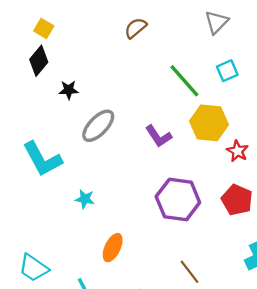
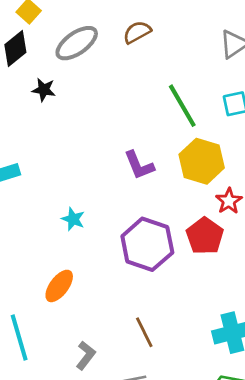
gray ellipse: (98, 126) -> (77, 43), moved
cyan star: (85, 199) -> (73, 219), moved
red pentagon: (237, 200) -> (205, 236), moved

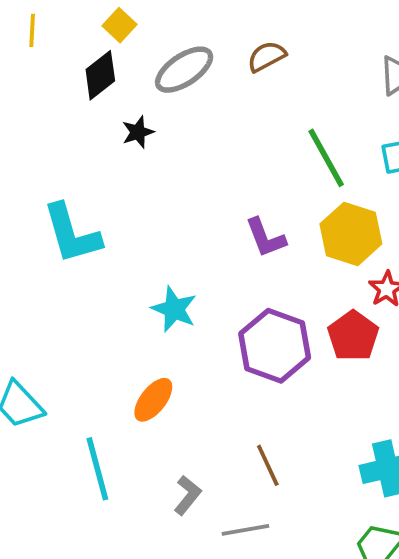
black star: (44, 90) -> (138, 132), turned -30
cyan star: (73, 219) -> (174, 309), size x1.4

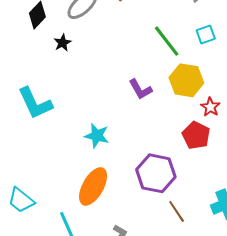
purple hexagon: (275, 346) -> (156, 173), moved
orange ellipse: (153, 400) -> (93, 186), size x1.5
brown line: (268, 465) -> (177, 211), moved

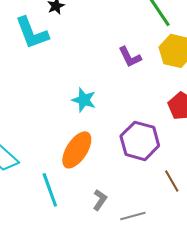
cyan L-shape: (35, 103) -> (32, 33), moved
brown line: (177, 211) -> (172, 181), moved

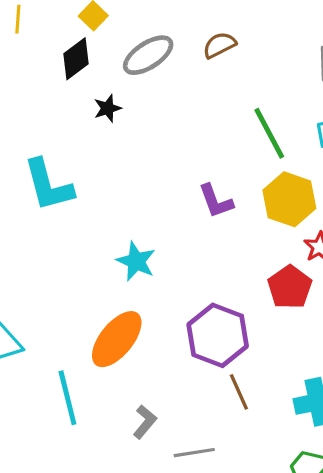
cyan L-shape: (32, 33) -> (48, 185), moved
brown line: (172, 181) -> (239, 392), moved

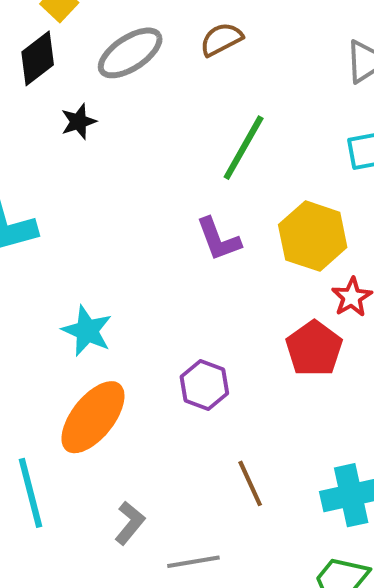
green line: (269, 133) -> (244, 148), moved, turned 58
cyan star: (136, 261) -> (87, 331), moved
purple hexagon: (218, 335) -> (204, 385), moved, size x0.6

